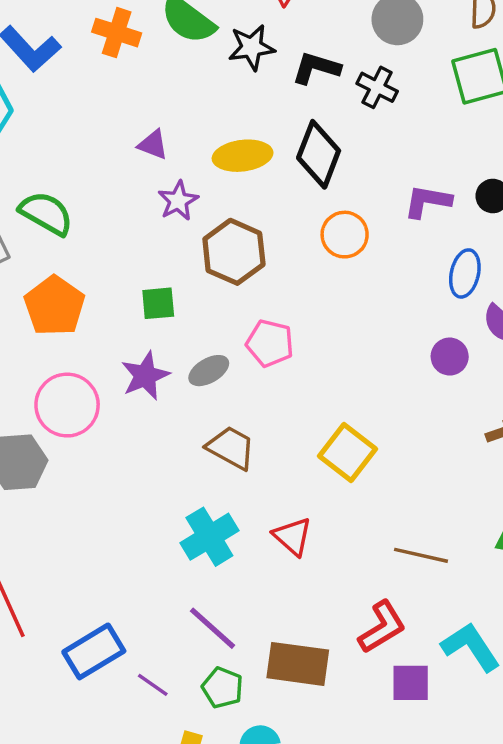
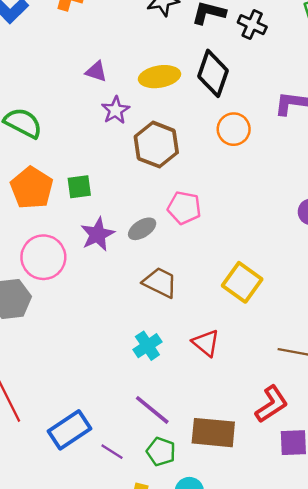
green square: (158, 303) -> (79, 187), moved
cyan cross: (209, 537) -> (147, 346), size x0.7

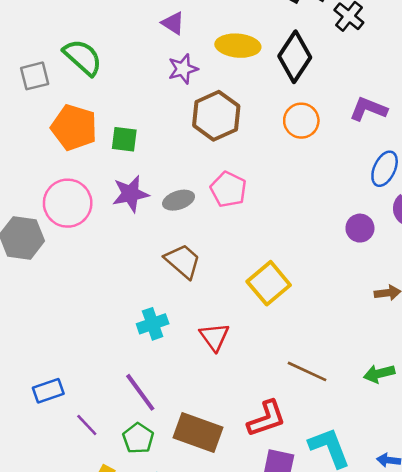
orange pentagon: (32, 188) -> (74, 127), turned -30
blue rectangle: (69, 430) -> (48, 391), size x0.7

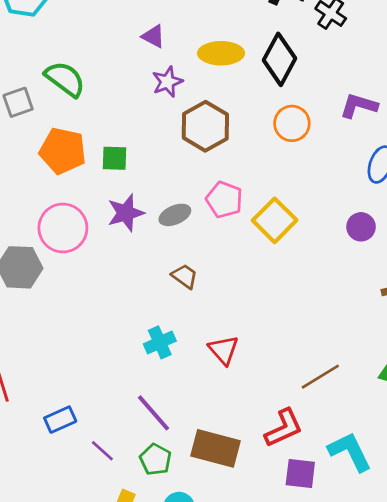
brown trapezoid: (183, 261) -> (185, 276), size x0.7
yellow square: (269, 283) -> (275, 220), moved
brown line: (307, 371) -> (320, 377), turned -51

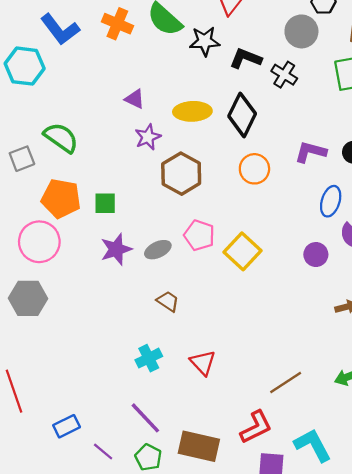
pink circle: (63, 228) -> (39, 242), moved

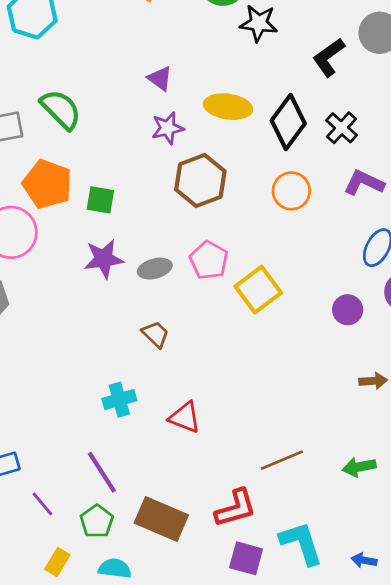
black L-shape: (246, 58) -> (329, 57), moved, turned -68
black cross: (284, 75) -> (341, 128), moved
red triangle: (203, 363) -> (185, 417), turned -36

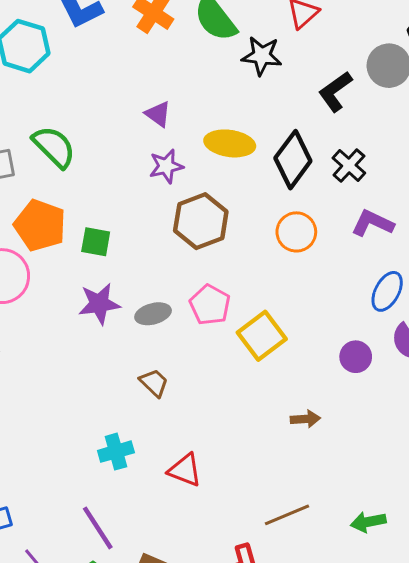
brown arrow: (373, 381) -> (305, 419), moved

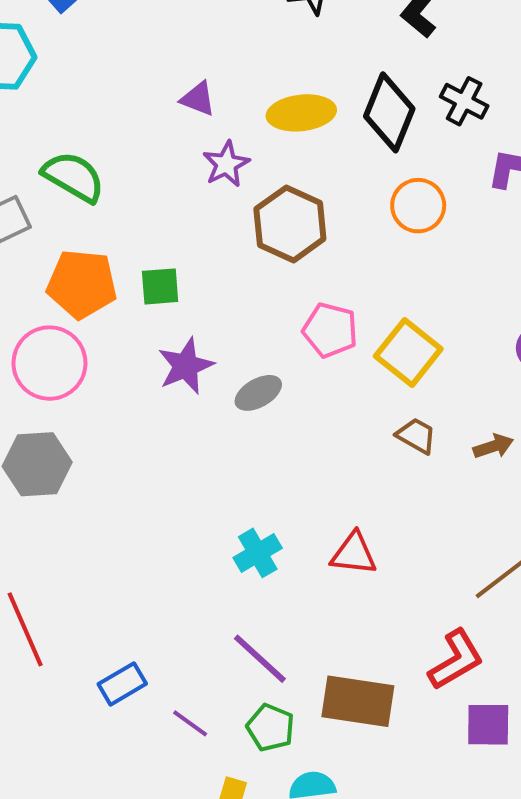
gray ellipse: (153, 314) -> (258, 393), moved
brown trapezoid: (154, 383) -> (416, 436), moved

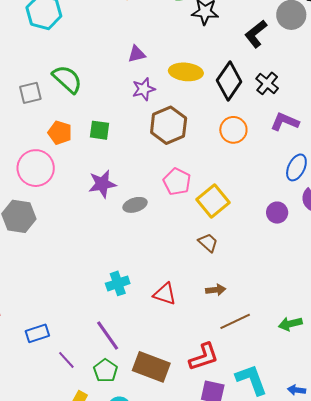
purple triangle: (198, 99) -> (137, 54), turned -48
orange pentagon: (82, 284) -> (60, 133), size x0.7
green square: (160, 286) -> (99, 130), moved
brown arrow: (493, 446) -> (216, 290), moved

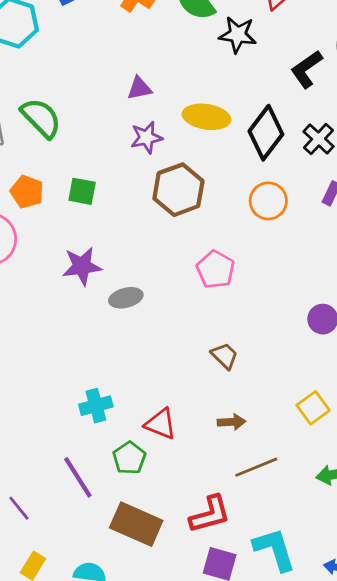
pink pentagon: (177, 182) -> (215, 269), moved
yellow square: (213, 201) -> (313, 408), moved, size x0.7
green pentagon: (105, 371) -> (129, 458), moved

